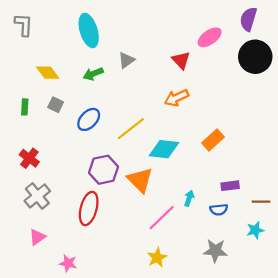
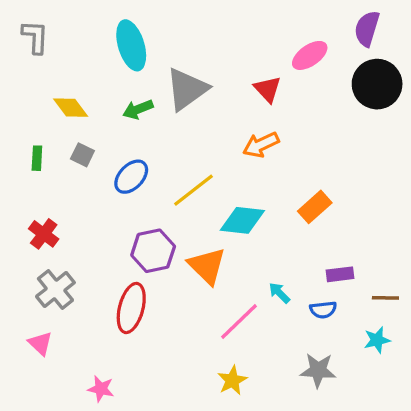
gray triangle: (126, 60) -> (187, 89), size x1.8
cyan arrow: (189, 198) -> (279, 293), turned -63
pink triangle: (37, 237) -> (40, 343), moved, turned -42

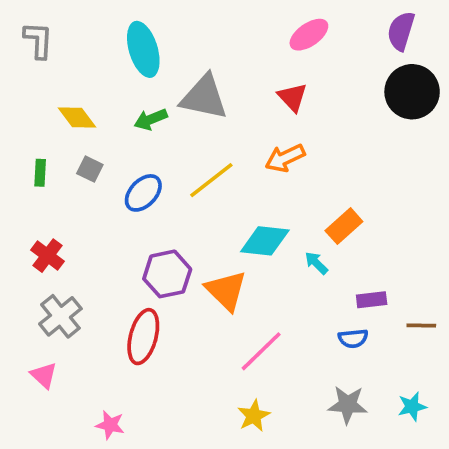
pink ellipse: (310, 55) -> (309, 35), moved
gray triangle: (187, 89) -> (204, 97), turned 48
yellow line: (194, 190) -> (211, 180), moved
cyan arrow: (279, 293) -> (316, 263), moved
cyan star: (377, 340) -> (412, 407), moved

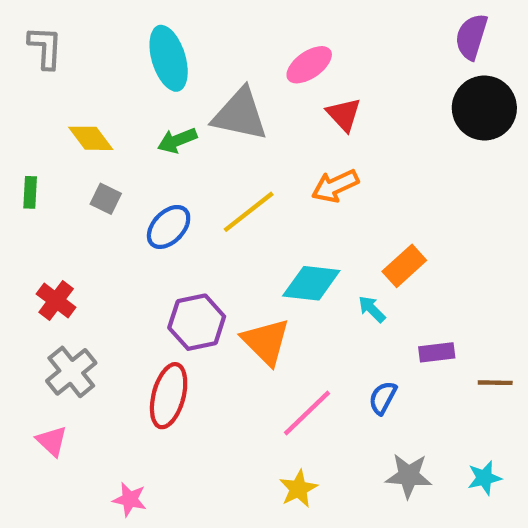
pink ellipse: (309, 35) -> (309, 65), moved
green rectangle: (40, 173) -> (30, 192), moved
blue semicircle: (353, 338) -> (383, 398), moved, turned 124

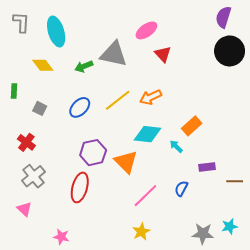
cyan ellipse: (169, 58) -> (56, 31), moved
orange arrow: (335, 186) -> (151, 97), moved
gray square: (106, 199) -> (40, 108), moved
gray star: (409, 476) -> (203, 234), moved

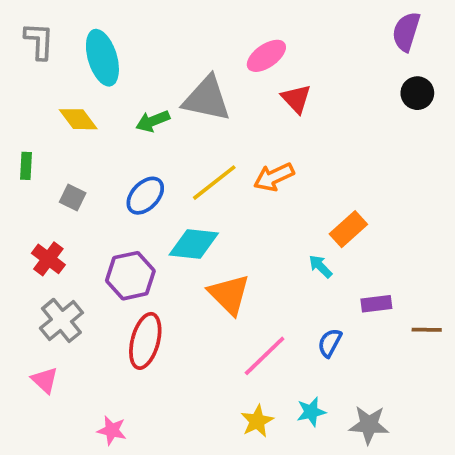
black circle: (230, 51) -> (417, 93), size x0.6
cyan diamond: (147, 134) -> (194, 244), moved
purple hexagon: (93, 153) -> (130, 276), moved
cyan star: (230, 226) -> (311, 412), moved

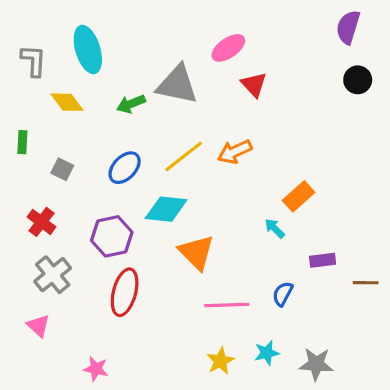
gray L-shape: (39, 41) -> (34, 61), moved
pink line: (265, 356) -> (227, 305), turned 42

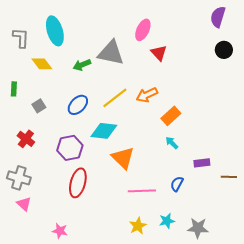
pink ellipse: (228, 48) -> (143, 30), turned -30
gray square: (62, 169) -> (39, 106), turned 32
orange rectangle: (299, 196) -> (171, 116), moved
gray cross: (53, 275) -> (19, 178), moved, turned -35

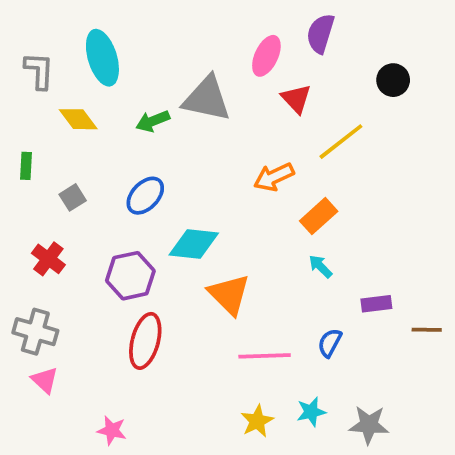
purple semicircle: (218, 17) -> (320, 33), moved
black circle: (224, 50) -> (393, 80), moved
yellow line: (115, 98) -> (341, 142), moved

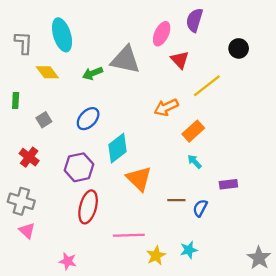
cyan diamond: (194, 244) -> (117, 148), turned -44
brown line: (427, 330) -> (176, 200), moved
pink line: (265, 356) -> (129, 235), moved
gray star: (369, 425) -> (259, 258), moved, turned 30

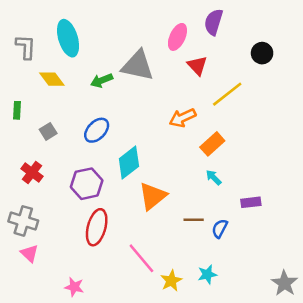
orange triangle: (139, 179) -> (153, 196), turned 36
pink line: (129, 235) -> (141, 258), turned 52

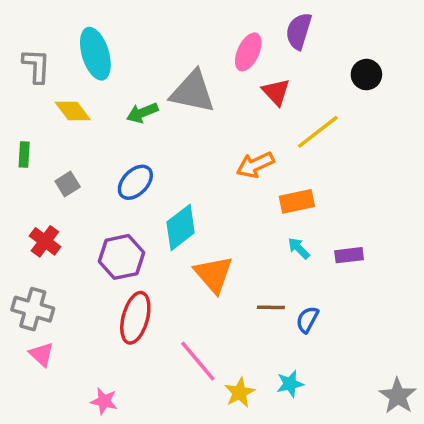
orange rectangle: (212, 144) -> (297, 201), turned 30
orange triangle: (153, 196) -> (214, 274), turned -32
purple rectangle: (251, 202) -> (349, 255), moved

